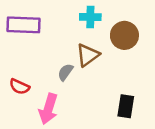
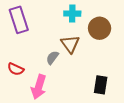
purple rectangle: (23, 25) -> (19, 20), turned 70
brown triangle: (88, 55) -> (70, 44), turned -30

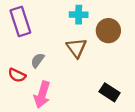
gray semicircle: (52, 58) -> (38, 60), moved
black rectangle: (101, 85) -> (110, 92), turned -66

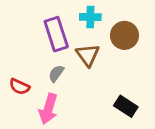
purple rectangle: (20, 21) -> (56, 34), moved
gray semicircle: (38, 60) -> (56, 73), moved

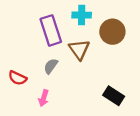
pink arrow: (48, 109) -> (44, 98), size x0.6

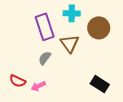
red semicircle: (18, 78) -> (18, 81), moved
pink arrow: (44, 98) -> (38, 86), turned 48

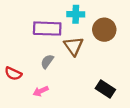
purple rectangle: (45, 27) -> (47, 29), turned -70
red semicircle: (18, 81) -> (13, 74), moved

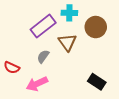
purple rectangle: (47, 29) -> (43, 26), turned -40
pink arrow: (41, 91) -> (37, 84), size x1.5

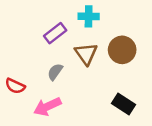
purple rectangle: (43, 26) -> (55, 33), size x0.7
brown circle: (96, 27) -> (122, 50), moved

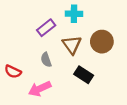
gray semicircle: (55, 72) -> (46, 60), turned -56
black rectangle: (123, 104) -> (84, 75), moved

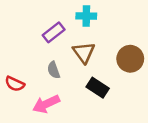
brown circle: (102, 42) -> (130, 59), moved

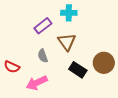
brown circle: (130, 59) -> (104, 63), moved

